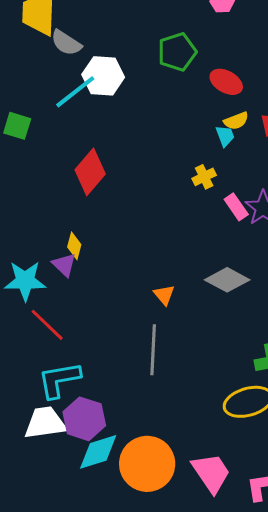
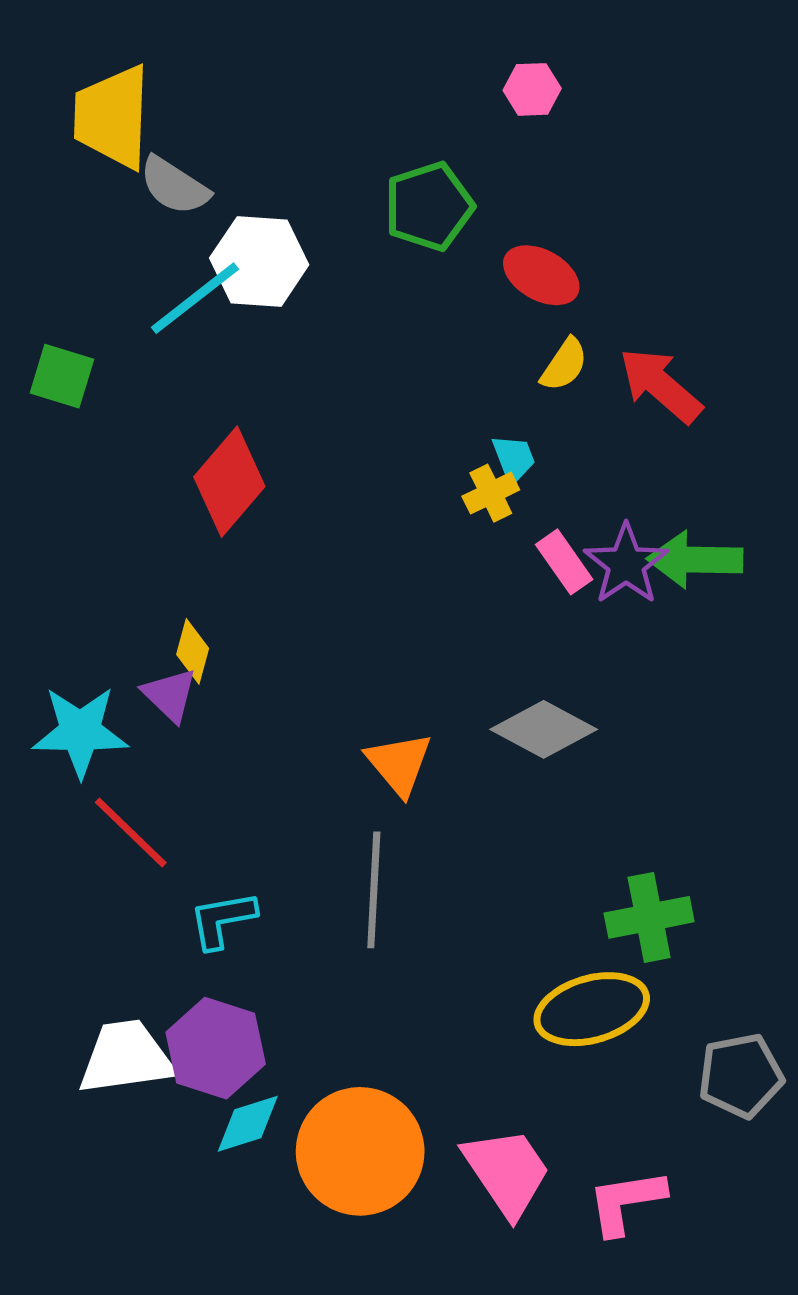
yellow semicircle: (236, 121) -> (564, 365), turned -35
cyan trapezoid: (225, 136) -> (514, 459), moved
orange triangle: (164, 295) -> (399, 764), size x1.4
cyan L-shape: (59, 380) -> (222, 920), moved, size x0.7
cyan diamond: (98, 452) -> (248, 1124), size x0.7

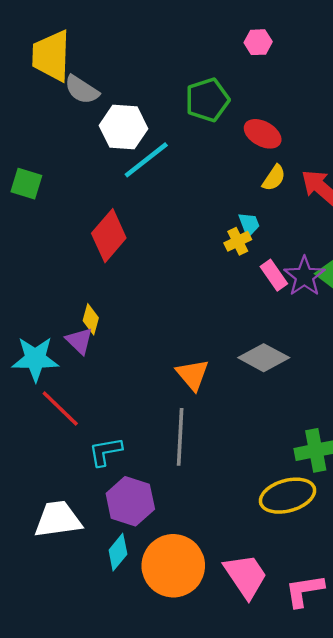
cyan line: (195, 298) -> (146, 160), moved
purple hexagon: (216, 1048) -> (130, 501), moved
cyan diamond: (248, 1124) -> (118, 552), turned -33

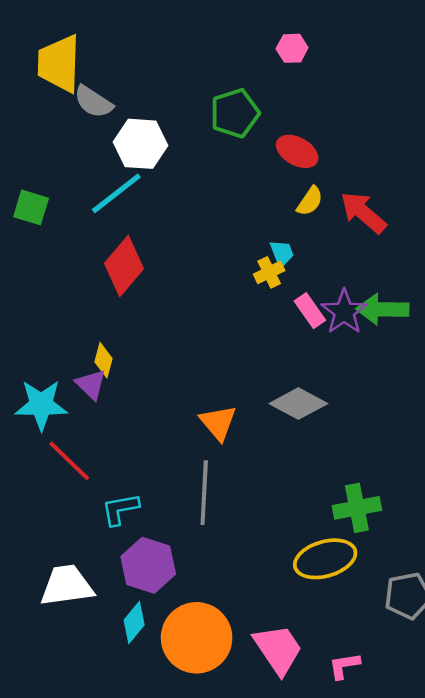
cyan line: (146, 160) -> (116, 193), moved
pink L-shape: (304, 591) -> (344, 666), size x0.7

